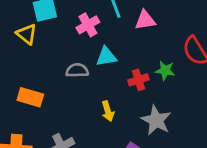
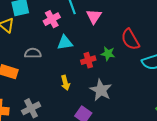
pink triangle: (145, 20) -> (94, 16), turned -49
gray semicircle: (77, 70) -> (33, 53), moved

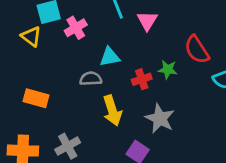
pink cross: (52, 19) -> (76, 28), moved
gray semicircle: (33, 53) -> (91, 79), moved
yellow arrow: (65, 83) -> (112, 110), size x1.5

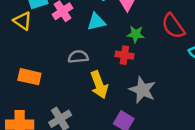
cyan triangle: (110, 57) -> (96, 22), moved
green star: (168, 70) -> (136, 34), moved
red cross: (142, 79) -> (124, 55), turned 30

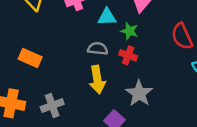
green star: (136, 34) -> (129, 31), moved
gray semicircle: (78, 57) -> (98, 49), moved

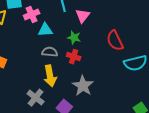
cyan triangle: (107, 17) -> (45, 30), moved
gray cross: (52, 105) -> (36, 98), moved, turned -30

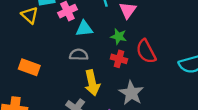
red semicircle: (115, 41) -> (146, 51), moved
gray semicircle: (50, 52) -> (79, 55), moved

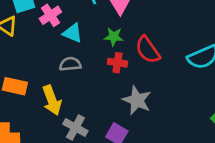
cyan triangle: (84, 29) -> (73, 33), turned 36
yellow arrow: (92, 83) -> (52, 100), moved

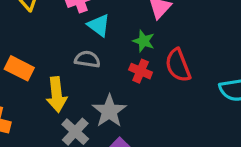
gray star: (137, 100) -> (109, 111), moved

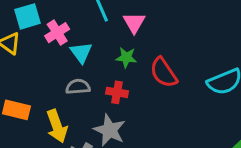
cyan triangle: (99, 25) -> (81, 53), turned 30
red cross: (141, 71) -> (117, 92), moved

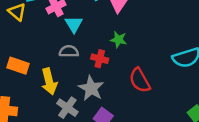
green star: (126, 57) -> (118, 40), moved
red semicircle: (164, 73) -> (140, 80), moved

